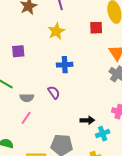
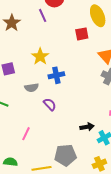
yellow star: (56, 31) -> (40, 56), moved
gray semicircle: (27, 98) -> (32, 88), moved

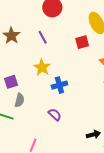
purple line: (43, 15) -> (43, 37), moved
gray semicircle: (32, 88) -> (20, 100), moved, turned -64

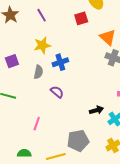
yellow star: (42, 67) -> (42, 45), turned 30
gray semicircle: (20, 100) -> (38, 72), moved

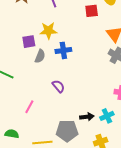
purple square: (12, 61) -> (29, 42), moved
purple semicircle: (57, 92) -> (58, 86), moved
black arrow: (97, 110) -> (87, 117), moved

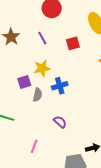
red square: (92, 11) -> (73, 43), moved

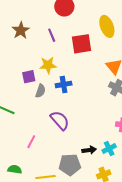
red square: (73, 43) -> (81, 44), size x1.5
purple semicircle: (60, 122) -> (60, 120), size x1.5

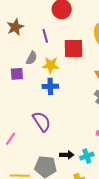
yellow star: (48, 65) -> (51, 65), moved
gray semicircle: (40, 91) -> (32, 58), moved

